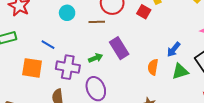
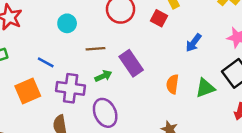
brown line: (97, 22) -> (96, 49), moved
blue arrow: (174, 49) -> (194, 43), moved
orange square: (32, 68) -> (28, 91), turned -30

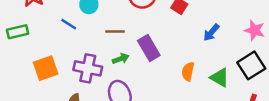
blue line: (46, 62) -> (69, 24), moved
green triangle: (205, 88) -> (220, 78), turned 45

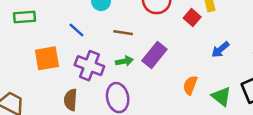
blue line: (69, 24) -> (76, 30), moved
purple rectangle: (149, 48) -> (154, 55), turned 60

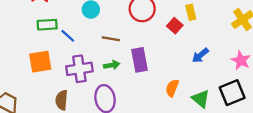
green rectangle: (24, 17) -> (47, 25), moved
purple rectangle: (154, 55) -> (140, 60), turned -50
purple cross: (89, 66) -> (79, 69), turned -30

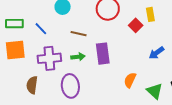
green rectangle: (47, 25) -> (14, 24), moved

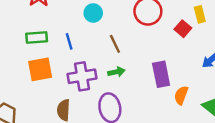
blue line: (41, 29) -> (69, 41), turned 32
brown line: (79, 34) -> (115, 44), turned 56
purple rectangle: (103, 54) -> (161, 74), moved

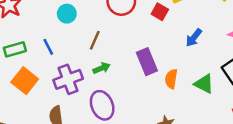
brown line: (115, 44) -> (95, 40), turned 60
orange square: (40, 69) -> (25, 81), turned -30

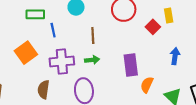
blue arrow: (194, 38) -> (175, 56), turned 133
brown line: (95, 40) -> (93, 35), turned -42
green rectangle: (15, 49) -> (35, 14), moved

